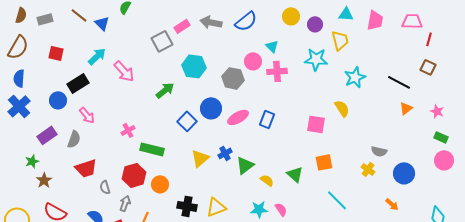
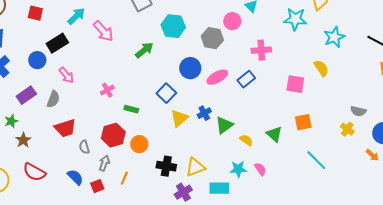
pink cross: (277, 71) -> (261, 50), moved
blue rectangle: (267, 119) -> (246, 79), turned 30
blue square: (187, 121) -> (166, 93), moved
green rectangle: (152, 149) -> (131, 109), size x0.6
orange arrow: (392, 204) -> (372, 155), moved

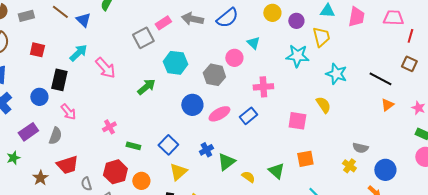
cyan star: (334, 37) -> (336, 74), turned -30
black rectangle: (57, 43) -> (59, 80), turned -45
blue square: (166, 93) -> (168, 145), moved
yellow triangle: (179, 118) -> (178, 172), moved
brown star: (23, 140) -> (40, 178), moved

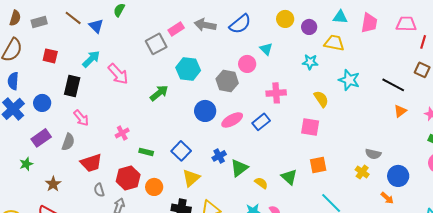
yellow trapezoid: (321, 37) -> (334, 43), turned -65
cyan star: (297, 56) -> (310, 62), size x0.7
blue circle: (39, 97) -> (42, 103), moved
yellow semicircle: (323, 105) -> (321, 99), moved
red trapezoid: (67, 165) -> (91, 163), moved

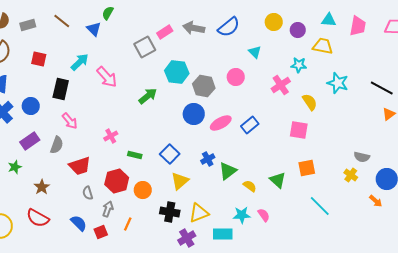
blue triangle: (96, 26) -> (94, 29), moved
pink circle: (247, 64) -> (236, 77), moved
gray hexagon: (227, 81) -> (204, 86), moved
pink cross: (276, 93) -> (281, 85), moved, turned -30

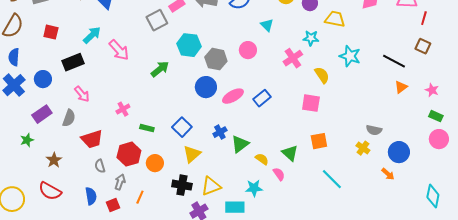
black rectangle: (61, 89) -> (73, 62), turned 55
pink semicircle: (264, 215) -> (279, 174), moved
blue semicircle: (79, 223) -> (91, 196), turned 36

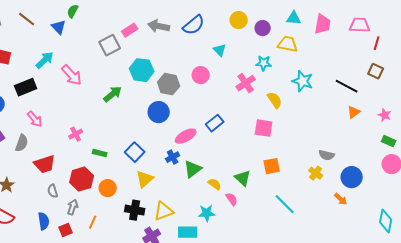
pink ellipse: (233, 96) -> (186, 136), moved

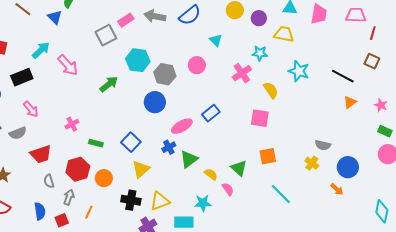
gray semicircle: (22, 143) -> (18, 133), turned 48

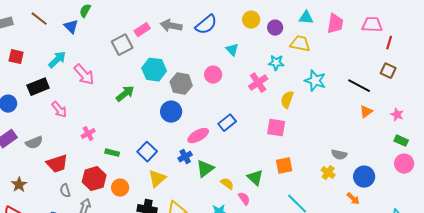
yellow semicircle: (271, 90) -> (287, 100), turned -126
pink arrow: (31, 109) -> (59, 110), moved

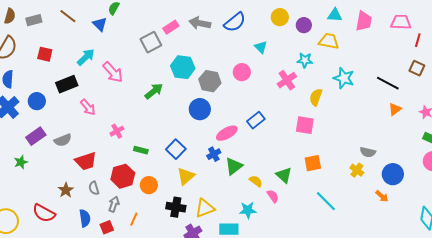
brown star: (19, 185) -> (66, 190), moved

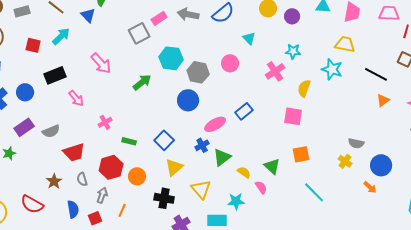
yellow trapezoid: (329, 41) -> (345, 44), moved
cyan arrow: (86, 57) -> (61, 36), moved
yellow triangle: (205, 208) -> (201, 189), moved, turned -50

